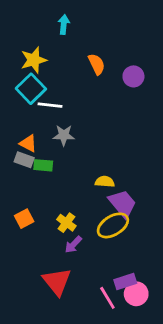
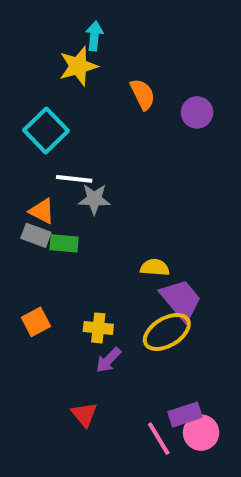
yellow star: (34, 60) -> (78, 66), moved
white line: (50, 105) -> (74, 179), moved
yellow cross: (66, 223) -> (98, 328), turned -30
red triangle: (57, 281) -> (84, 415), size x0.6

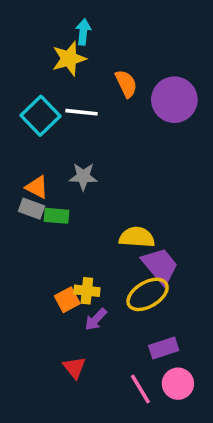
purple circle: (197, 112) -> (174, 100), size x1.6
white line: (74, 179) -> (81, 112), moved
yellow semicircle: (155, 267) -> (137, 237), size x1.4
orange square: (36, 322) -> (67, 300), moved
purple rectangle: (185, 415) -> (164, 348), moved

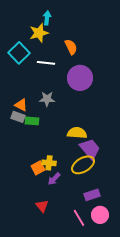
purple circle: (174, 100) -> (80, 78), moved
cyan square: (40, 116) -> (19, 53), moved

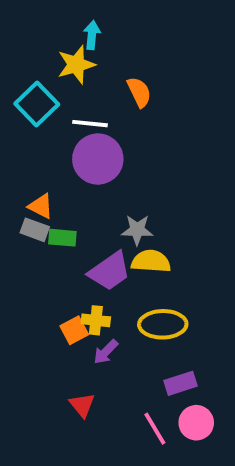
purple circle: (80, 78) -> (98, 159), moved
gray star: (47, 99) -> (137, 230), moved
purple trapezoid: (90, 149) -> (110, 271), moved, turned 95
yellow ellipse: (83, 165) -> (163, 324), turned 30

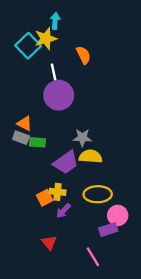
cyan square: (37, 104) -> (28, 46), moved
white line: (90, 124) -> (54, 74), turned 72
pink circle: (196, 423) -> (118, 215), moved

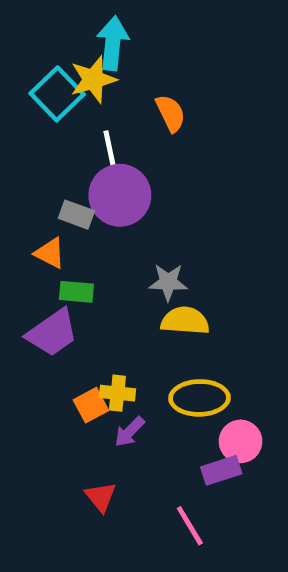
cyan arrow: (55, 21) -> (113, 43), size x1.5
gray rectangle: (21, 138) -> (76, 215), moved
purple trapezoid: (66, 162) -> (52, 333), moved

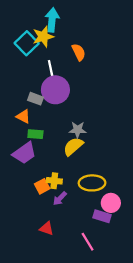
yellow semicircle: (185, 321) -> (73, 146), moved, turned -45
purple rectangle: (221, 470) -> (102, 216), turned 35
red triangle: (101, 497) -> (47, 228), turned -32

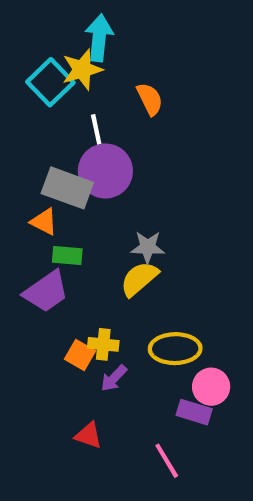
gray rectangle: (35, 99) -> (67, 188), size x1.6
orange square: (42, 186) -> (80, 355), turned -32

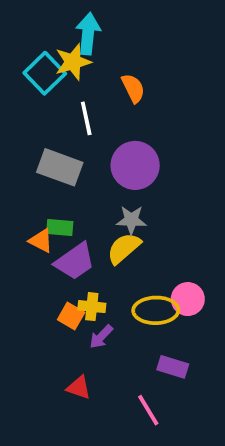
purple circle: (105, 171) -> (135, 165), moved
orange triangle: (44, 222) -> (41, 241), moved
purple trapezoid: (46, 292) -> (75, 261), moved
pink circle: (211, 387) -> (188, 299), moved

